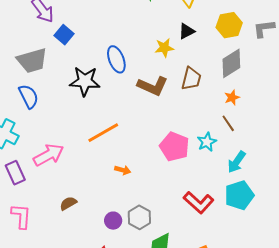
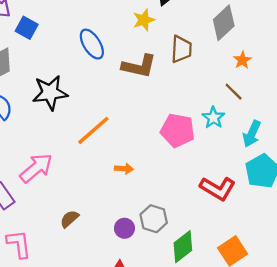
black star: (85, 81) -> (50, 93), moved
orange star: (232, 98) -> (242, 60), moved

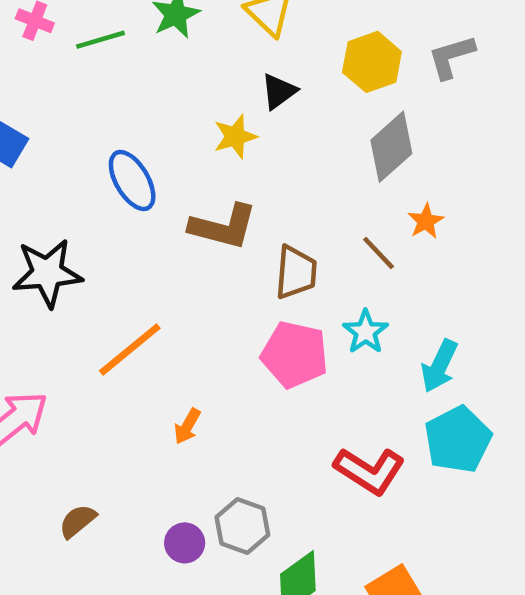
brown trapezoid: (181, 49) -> (296, 272), moved
brown line: (234, 92) -> (379, 253), moved
orange arrow: (124, 169) -> (187, 426), turned 114

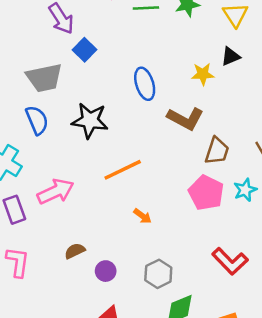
orange arrow: (187, 426) -> (142, 216), turned -96
purple circle: (185, 543) -> (106, 271), moved

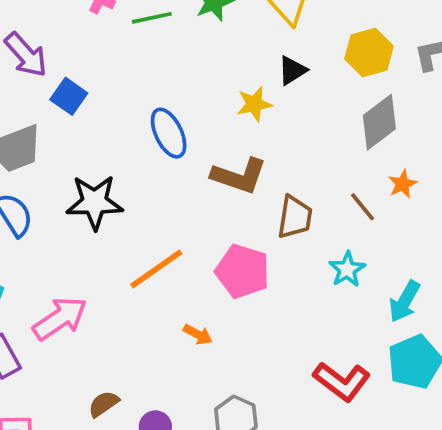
pink pentagon: (206, 193) -> (243, 271), moved

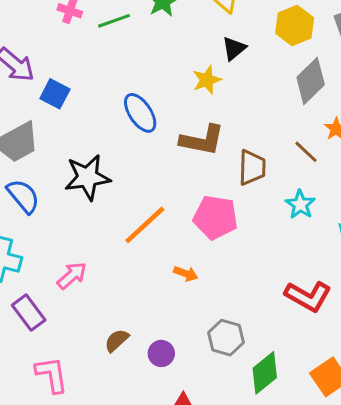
pink arrow: (60, 318) -> (72, 276), size x0.7

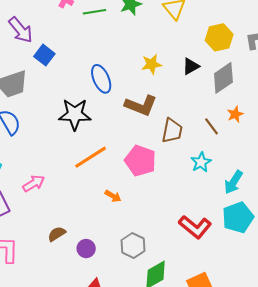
black triangle: (234, 48) -> (191, 66), moved
black star: (87, 177) -> (75, 114), moved

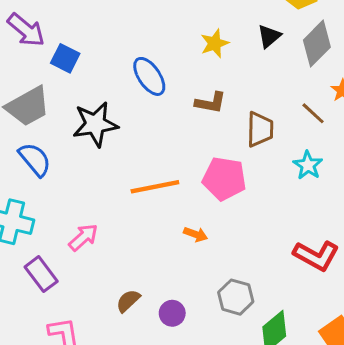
brown L-shape: (141, 105) -> (211, 103), size x0.7
black star: (75, 114) -> (95, 124), moved
orange line: (91, 157) -> (155, 187), turned 32

